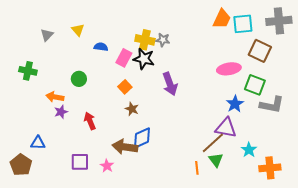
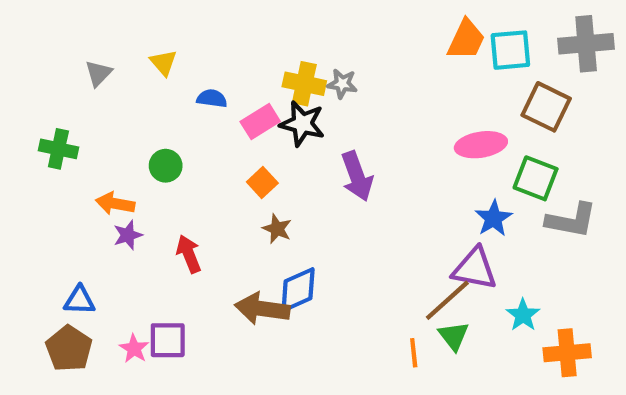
pink rectangle: (124, 58) -> (260, 122), turned 30
brown pentagon: (21, 165) -> (69, 349), moved
pink star: (107, 166) -> (134, 349), moved

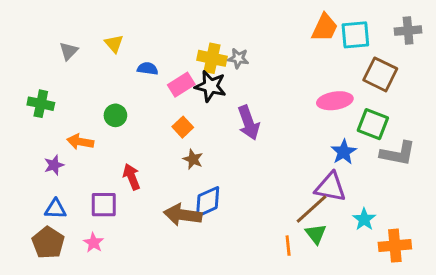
gray cross: (586, 44) -> (408, 31), size x0.7
purple star: (128, 235) -> (54, 165), moved
purple square: (168, 340) -> (104, 205), moved

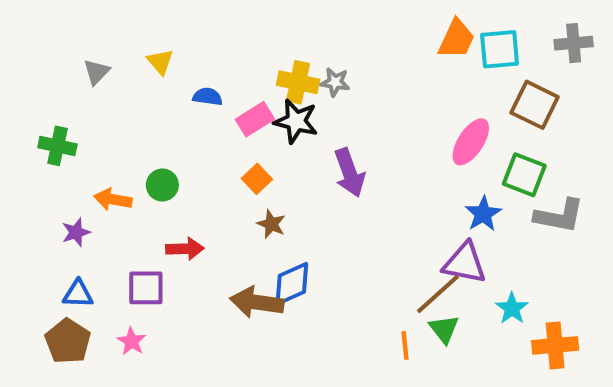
pink ellipse: (335, 101) -> (471, 142), turned -48
green circle: (115, 115) -> (162, 185), moved
red arrow: (132, 177) -> (185, 249), turned 110

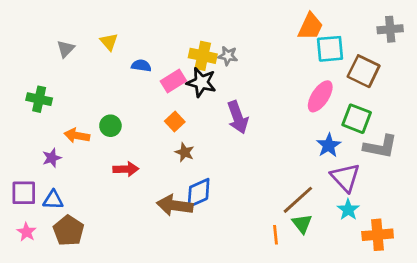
cyan square: (500, 49) -> (330, 49), moved
purple triangle: (465, 263) -> (345, 177), moved, turned 36
purple square: (146, 288) -> (24, 193), moved
brown pentagon: (68, 341) -> (68, 231), moved
pink star: (131, 341) -> (27, 232), moved

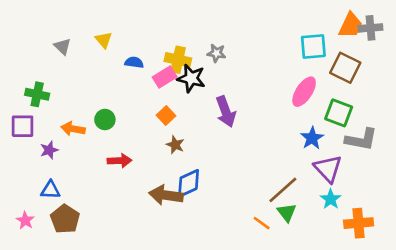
orange trapezoid: (310, 26) -> (351, 25), moved
gray triangle: (66, 49) -> (62, 46), turned -30
yellow cross: (203, 56) -> (178, 60), moved
purple square: (24, 193) -> (23, 126), moved
orange line: (275, 235) -> (262, 223), turned -48

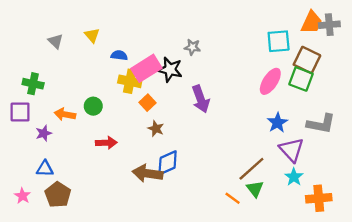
yellow cross: (178, 60) -> (130, 81), moved
pink rectangle: (165, 77) -> (146, 68), size x1.4
green square: (339, 113) -> (301, 79), moved

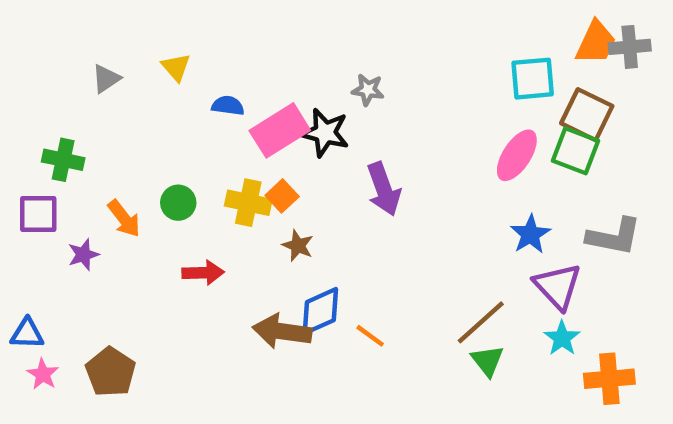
gray triangle: (55, 41) -> (106, 79), turned 42
yellow cross: (130, 81) -> (248, 203), moved
orange arrow: (65, 114) -> (124, 218), turned -138
blue triangle: (45, 169) -> (27, 334), moved
orange line: (233, 198) -> (370, 336), moved

